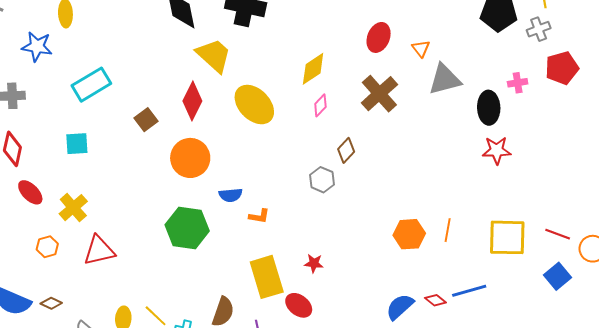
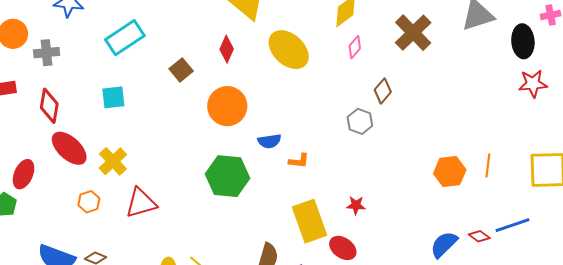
red diamond: (192, 101) -> (227, 49), size x0.7
red ellipse: (30, 192) -> (69, 148), size x1.4

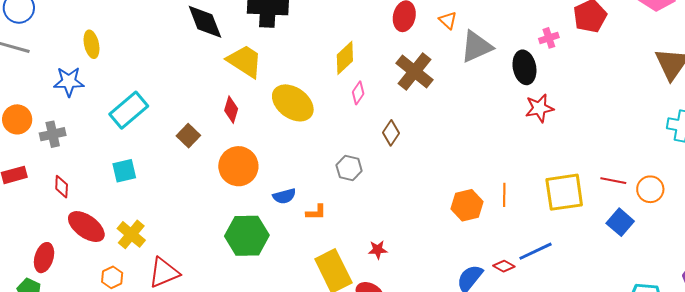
red diamond: (49, 106) -> (62, 187), size x0.7
gray hexagon: (360, 121) -> (349, 168), moved

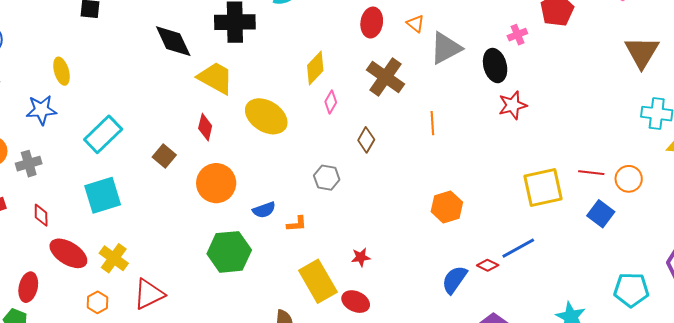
cyan square: (124, 171) -> (103, 195), size x1.5
orange line: (504, 195) -> (432, 123), moved

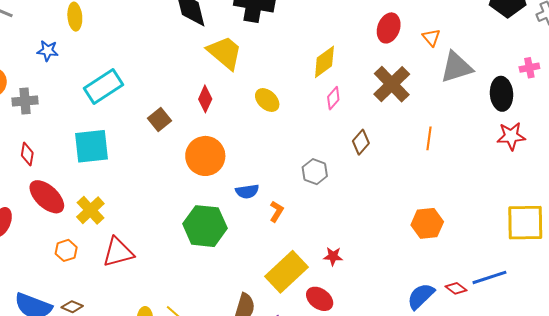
blue star: (41, 110) -> (48, 51), size x0.7
yellow ellipse: (266, 116) -> (267, 100), size x0.6
orange L-shape: (297, 224) -> (276, 211), turned -65
yellow rectangle: (318, 281) -> (286, 272), turned 66

